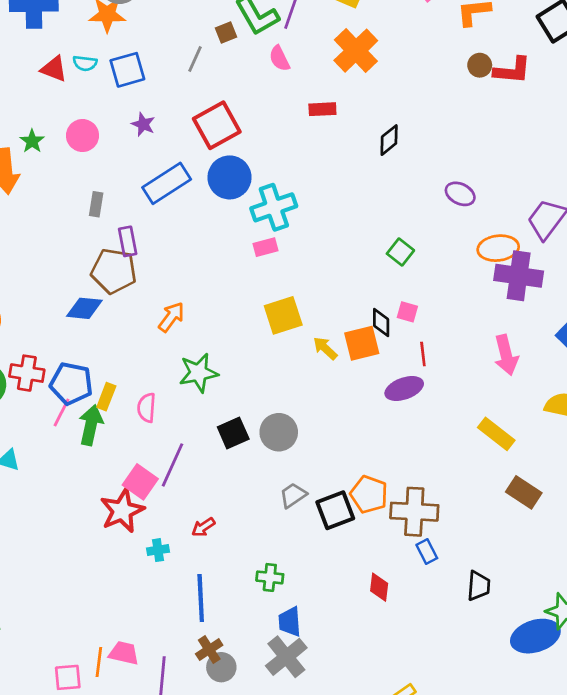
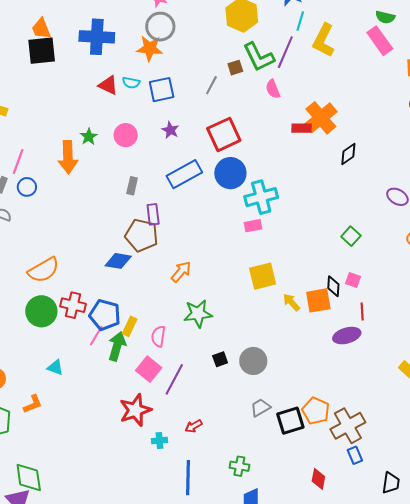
orange cross: (356, 51) -> (321, 118), moved
black square: (233, 433) -> (220, 359), size x0.7
pink square: (140, 482) -> (149, 369), moved
brown cross: (414, 512) -> (348, 426), turned -36

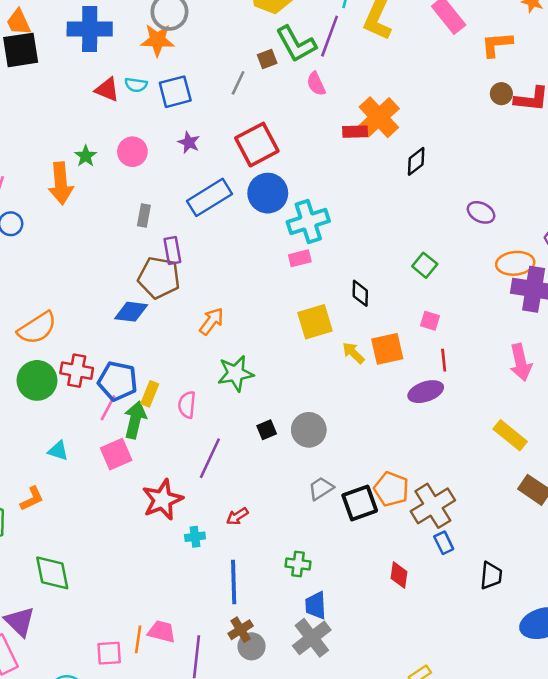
black diamond: (333, 286) -> (360, 293), moved
pink square: (149, 369) -> (116, 454), moved, turned 30
green diamond: (29, 478) -> (52, 573), moved

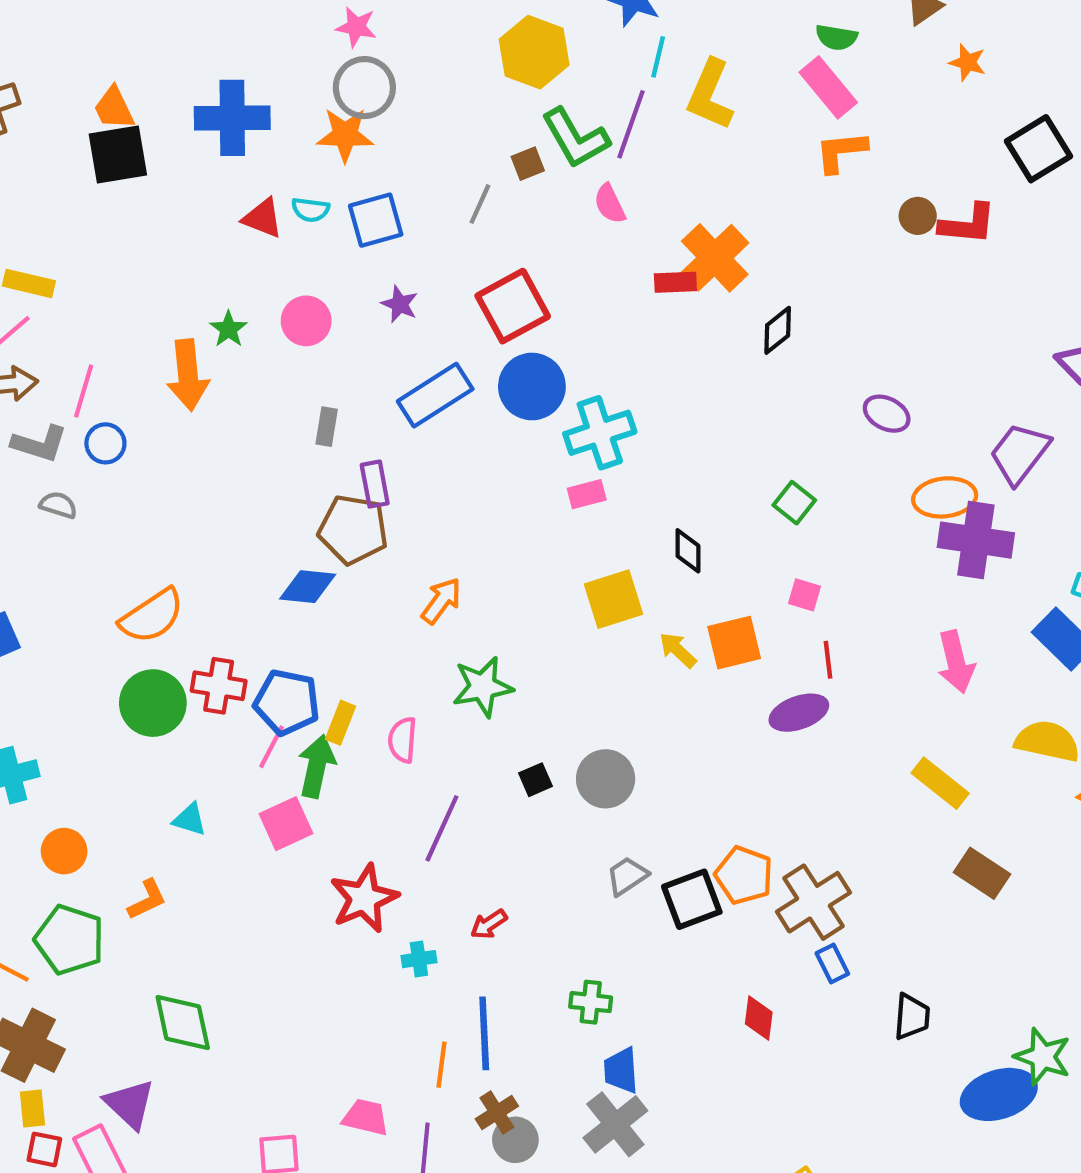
orange L-shape: (497, 44) -> (841, 152), moved
orange line: (138, 639) -> (442, 1065), moved

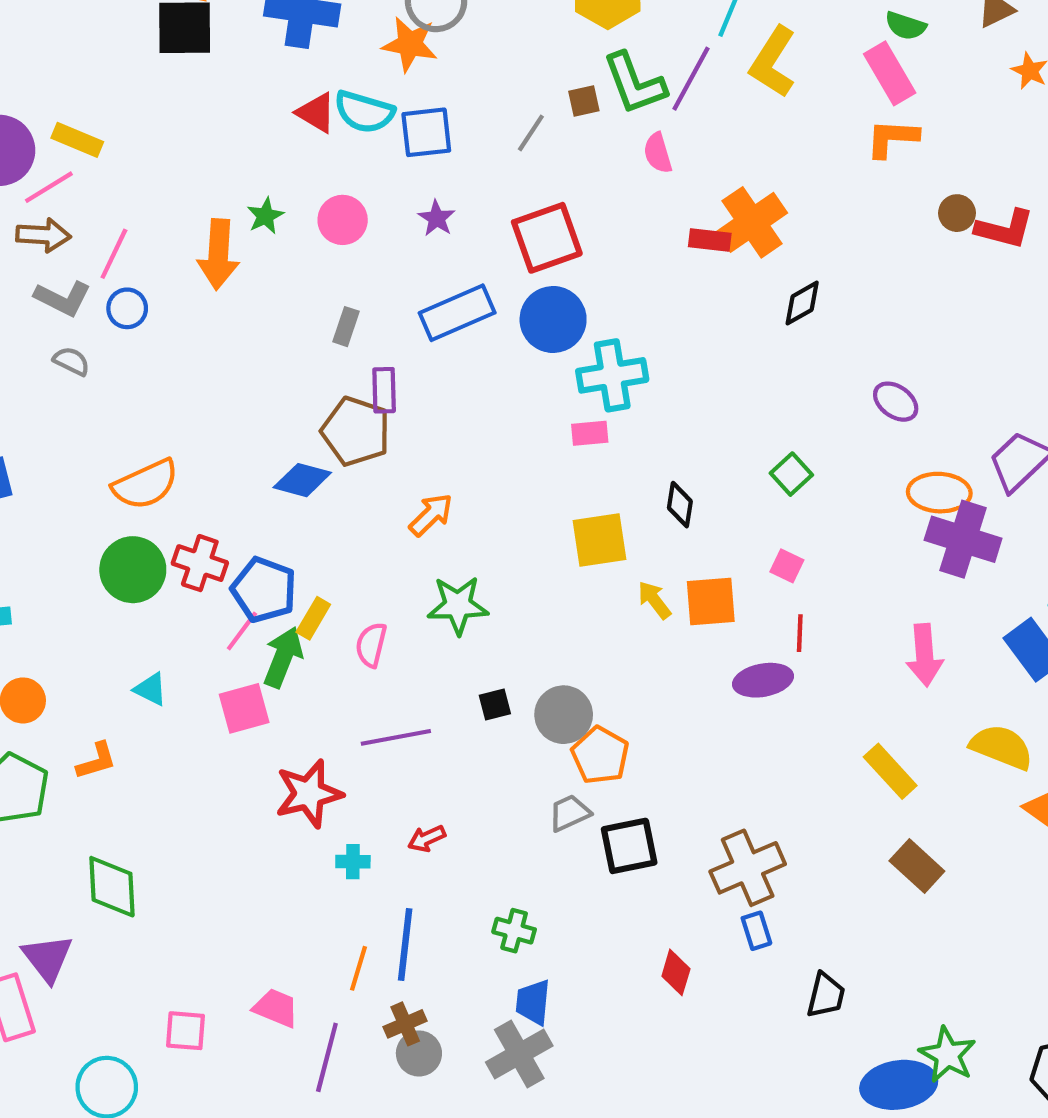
cyan semicircle: (310, 210) -> (364, 112), size x1.6
purple line: (442, 828) -> (396, 737), turned 46
orange pentagon: (744, 875) -> (600, 755), moved

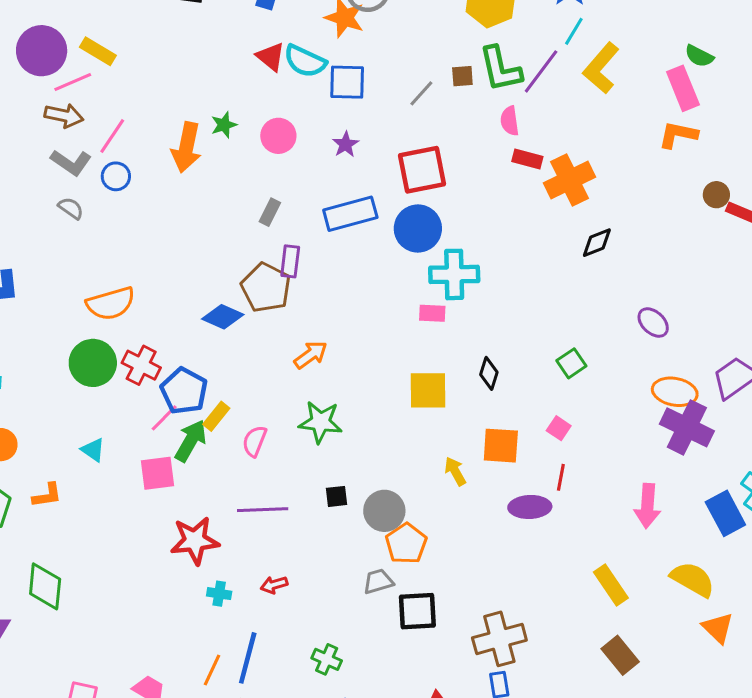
red rectangle: (710, 240) -> (527, 159), moved
yellow arrow: (654, 600) -> (455, 471), moved

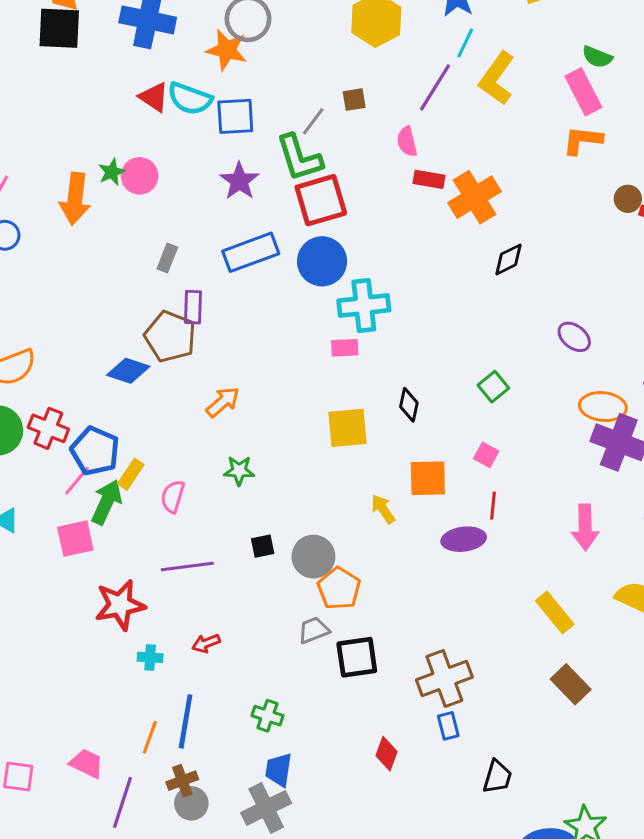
green L-shape: (500, 69) -> (299, 158), moved
pink circle: (278, 136) -> (140, 176), moved
purple star: (346, 144) -> (239, 181), size x1.4
green star: (320, 422) -> (239, 471), size x0.7

